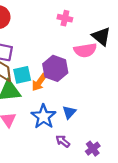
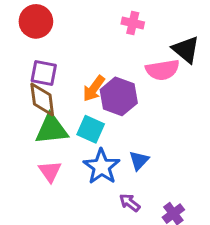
cyan square: (22, 75) -> (91, 129), moved, turned 36
orange arrow: (39, 82) -> (94, 89), moved

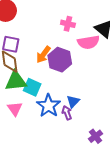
pink cross: (133, 23) -> (68, 24), moved
cyan square: (91, 129) -> (32, 87), moved
purple arrow: (130, 203) -> (67, 113), moved, turned 32

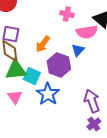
purple hexagon: (60, 60) -> (59, 65), moved
blue triangle: (73, 102) -> (78, 50), moved
purple arrow: (67, 113) -> (92, 101), moved, size x1.6

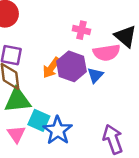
purple hexagon: (59, 65) -> (71, 66), moved
cyan square: (32, 76) -> (39, 120), moved

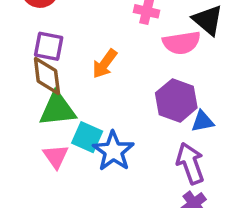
purple hexagon: (71, 66) -> (176, 100), moved
blue triangle: (95, 75) -> (203, 121), moved, turned 36

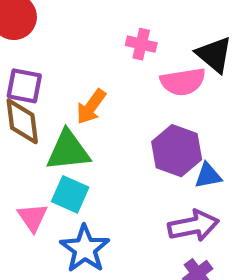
green triangle: (57, 109) -> (68, 151), moved
blue star: (113, 151) -> (85, 249), moved
purple arrow: (190, 163) -> (193, 226), turned 99

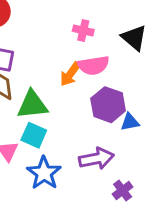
pink semicircle: (183, 82) -> (93, 65), moved
orange arrow: (91, 107) -> (70, 74), moved
purple arrow: (193, 226) -> (96, 158), moved

